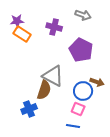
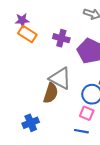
purple cross: (54, 27) -> (61, 38), moved
blue cross: (29, 109) -> (31, 123), moved

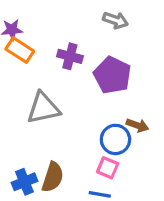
gray triangle: (60, 78) -> (43, 108), moved, turned -40
brown semicircle: (51, 93) -> (53, 177), moved

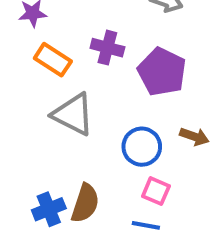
orange rectangle: (20, 50) -> (53, 60), moved
gray triangle: (43, 108) -> (73, 114), turned 39
blue circle: (115, 139) -> (142, 147), moved

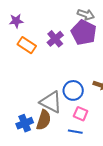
purple cross: (107, 48) -> (55, 39), turned 35
purple pentagon: (162, 72) -> (84, 32), moved
gray triangle: (73, 114) -> (51, 102), moved

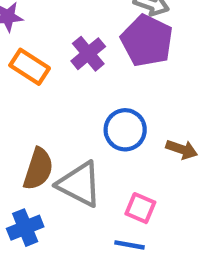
blue circle: (73, 90) -> (125, 130), moved
brown semicircle: (44, 120) -> (38, 169), moved

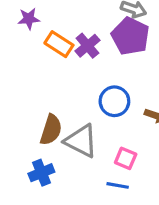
orange rectangle: (30, 67) -> (59, 44), moved

